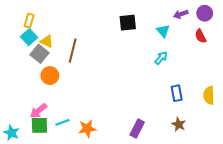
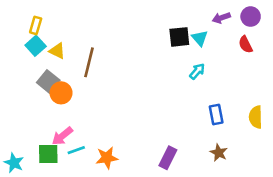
black square: (128, 23) -> (179, 37), moved
gray square: (39, 54) -> (48, 81), moved
pink arrow: (38, 111) -> (62, 136), moved

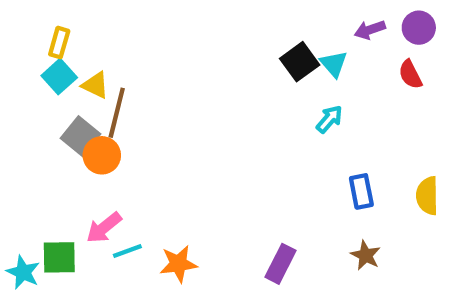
black square: (179, 37) -> (300, 62), turned -30
brown line: (89, 62) -> (117, 113), moved
green square: (48, 154) -> (59, 257), moved

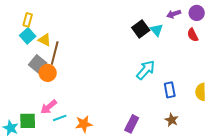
cyan arrow: (329, 119) -> (146, 70), moved, size x1.5

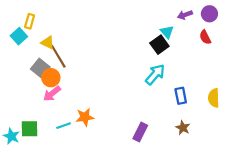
black square: (141, 29) -> (159, 45), moved
cyan square: (28, 36) -> (19, 36), moved
brown line: (55, 53) -> (58, 56), turned -45
pink arrow: (49, 107) -> (52, 94), moved
orange star: (84, 124) -> (85, 117), moved

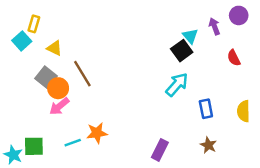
purple arrow: (185, 15) -> (214, 26), moved, turned 88
red semicircle: (205, 37) -> (234, 58), moved
brown line: (58, 56) -> (82, 74), moved

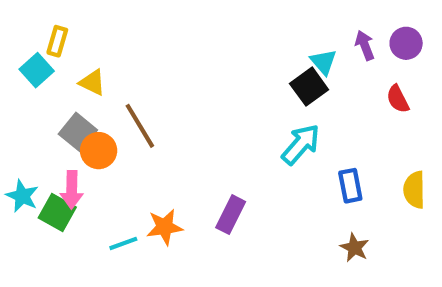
purple circle: (239, 15) -> (406, 43), moved
pink arrow: (59, 106) -> (72, 190), moved, turned -50
green square: (34, 146) -> (57, 212), moved, turned 30
purple rectangle: (160, 150) -> (231, 215), moved
cyan star: (13, 155) -> (22, 196), moved

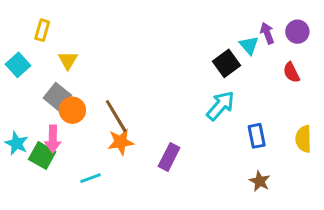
cyan triangle: (324, 62) -> (249, 45), moved
cyan square: (37, 70) -> (18, 65), moved
yellow triangle: (92, 82) -> (68, 60), turned 35
brown line: (140, 126) -> (116, 116), moved
orange star: (165, 227) -> (121, 142), moved

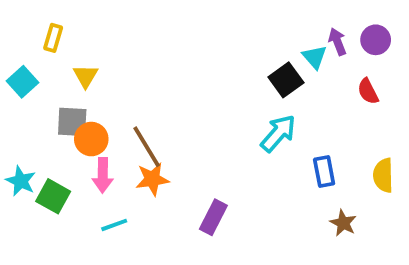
gray square: (57, 97) -> (72, 122), turned -36
pink arrow: (53, 139) -> (103, 175), moved
purple rectangle: (169, 157) -> (213, 217), moved
brown star: (260, 181) -> (343, 223), moved

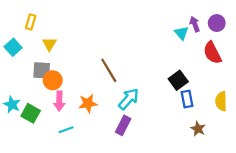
black square: (286, 80) -> (178, 80), moved
red semicircle: (368, 91) -> (212, 53), size x1.5
cyan arrow: (278, 133) -> (129, 99), moved
brown line: (147, 147) -> (109, 70), moved

